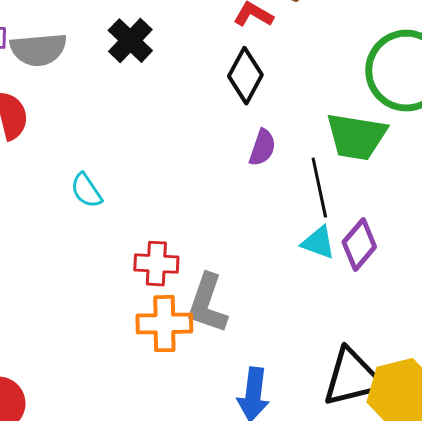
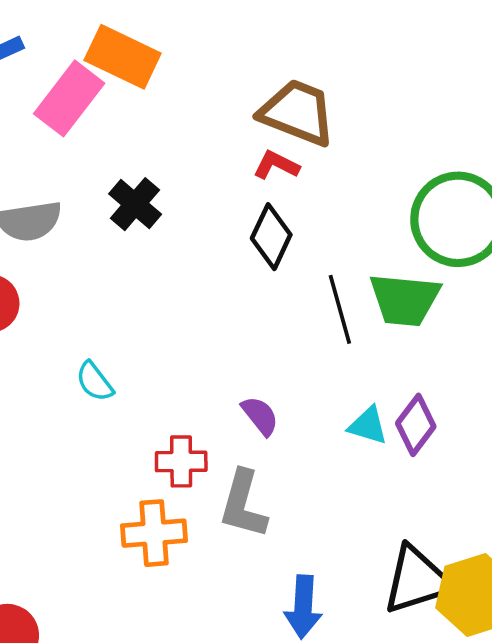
purple semicircle: (262, 148) -> (260, 416), moved, turned -54
black line: (319, 188) -> (340, 309), moved
orange cross: (164, 324) -> (154, 533), moved

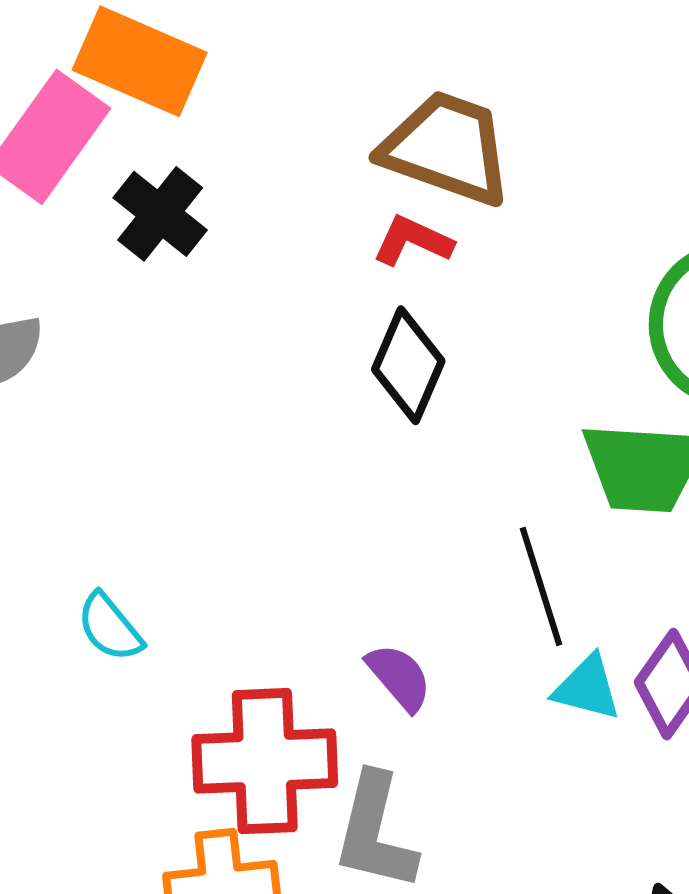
black cross: (135, 204) -> (160, 214), moved
black line: (340, 309) -> (541, 586), moved
red cross: (181, 461) -> (265, 761), size x1.6

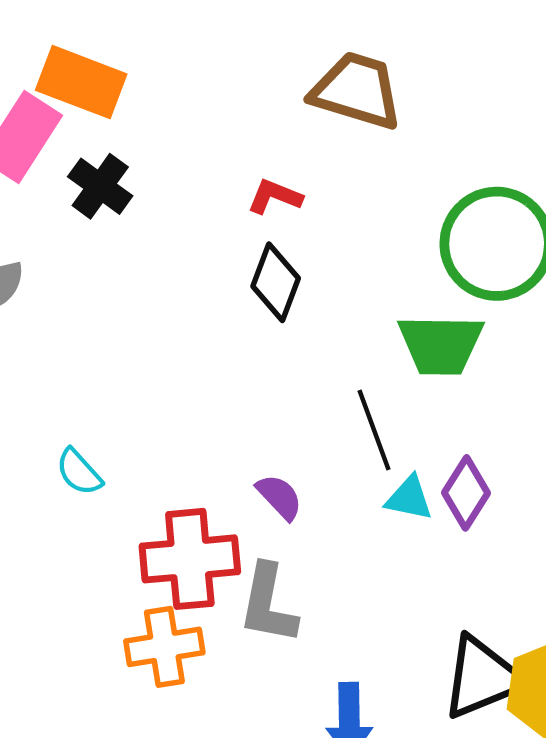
brown trapezoid: (447, 148) -> (357, 91), moved

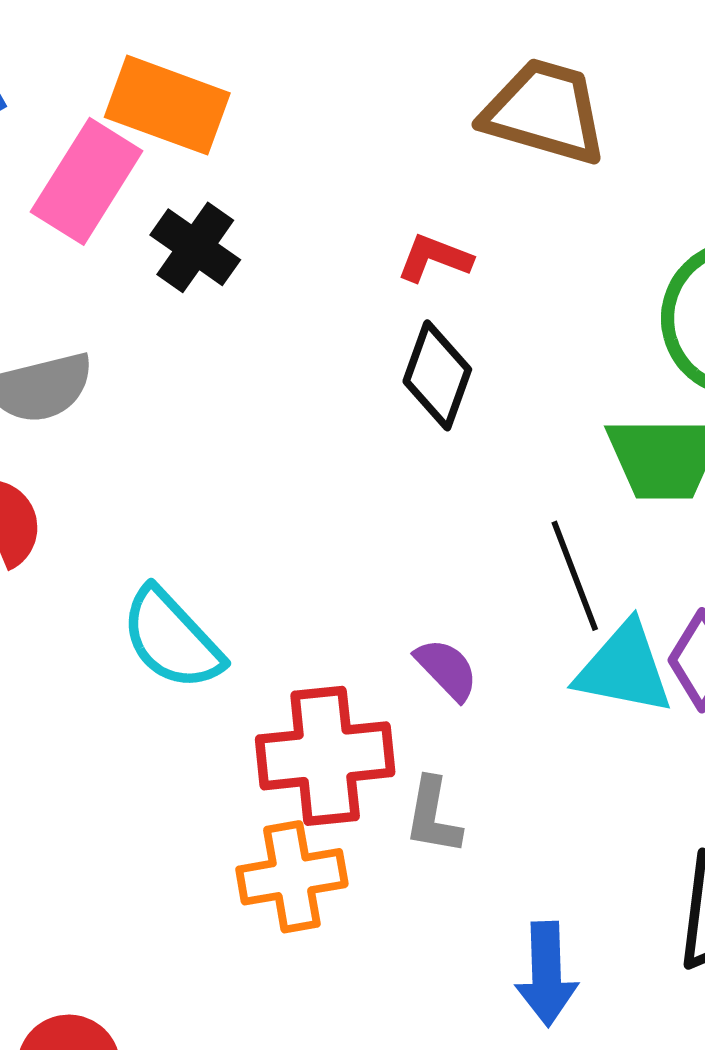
cyan semicircle: (79, 472) -> (172, 639), size x1.6
cyan triangle: (409, 498) -> (624, 668), size x1.5
gray L-shape: (268, 604) -> (433, 816), size x0.7

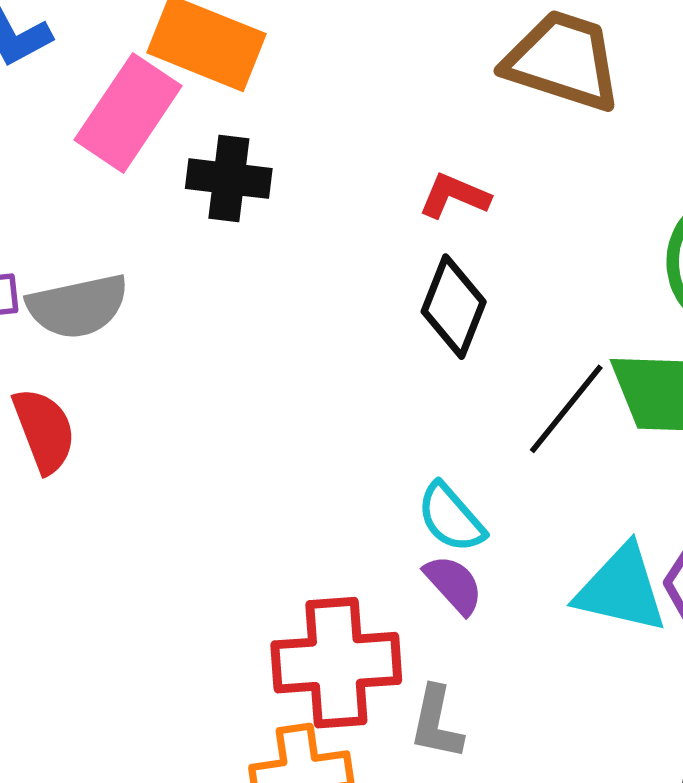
black cross: (195, 247) -> (229, 179), turned -30
black line: (575, 576) -> (566, 409), moved, turned 58
cyan semicircle: (172, 639) -> (451, 518), moved, size x0.7

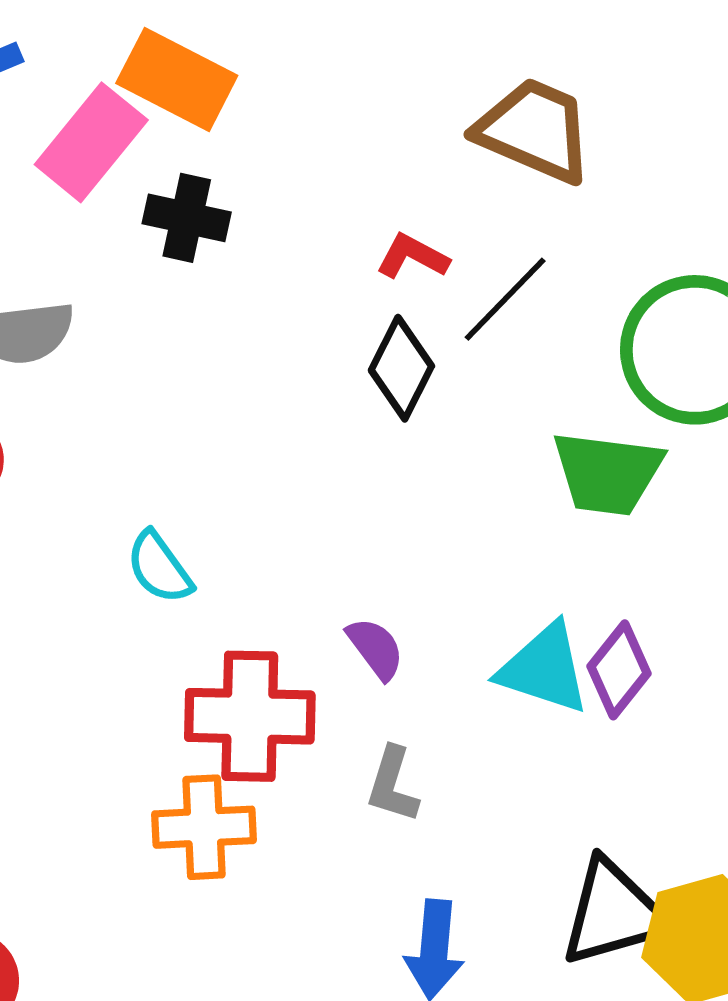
black line: (566, 409) -> (505, 299), moved
cyan semicircle: (451, 518) -> (159, 568), moved
gray L-shape: (436, 723) -> (393, 785), moved

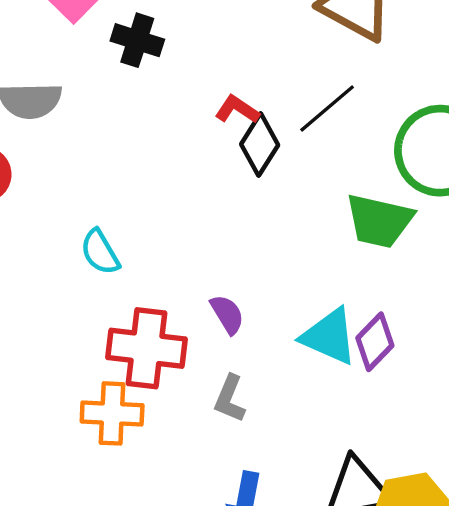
red L-shape: (412, 256) -> (237, 109), moved

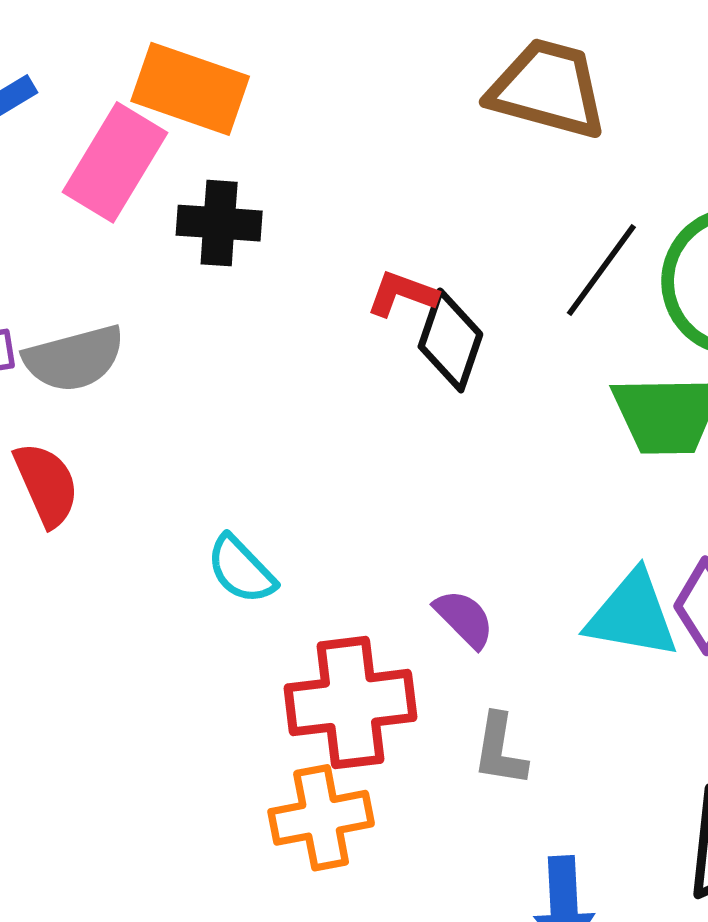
black line: (327, 109) -> (601, 270), moved

